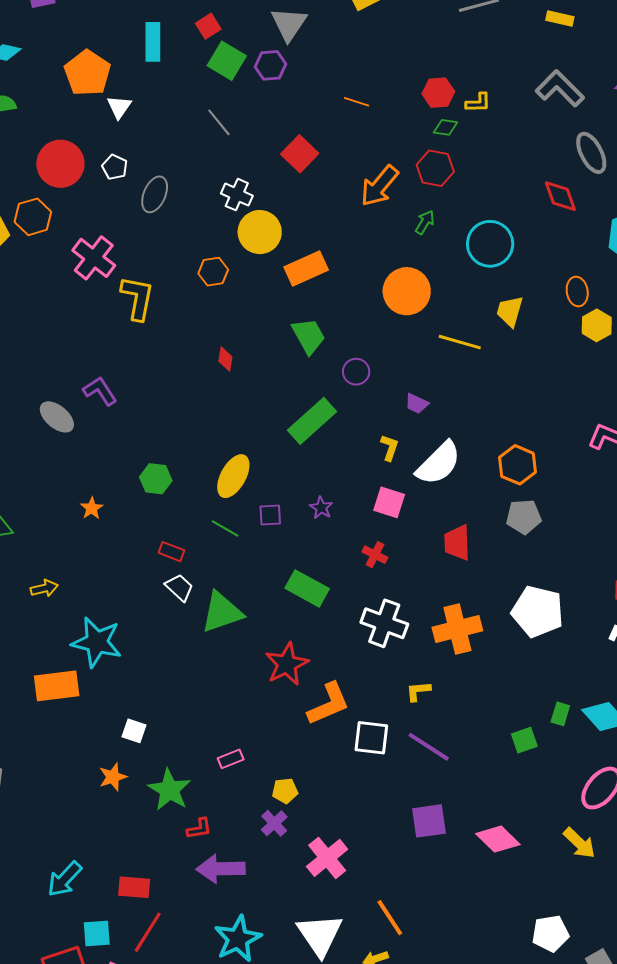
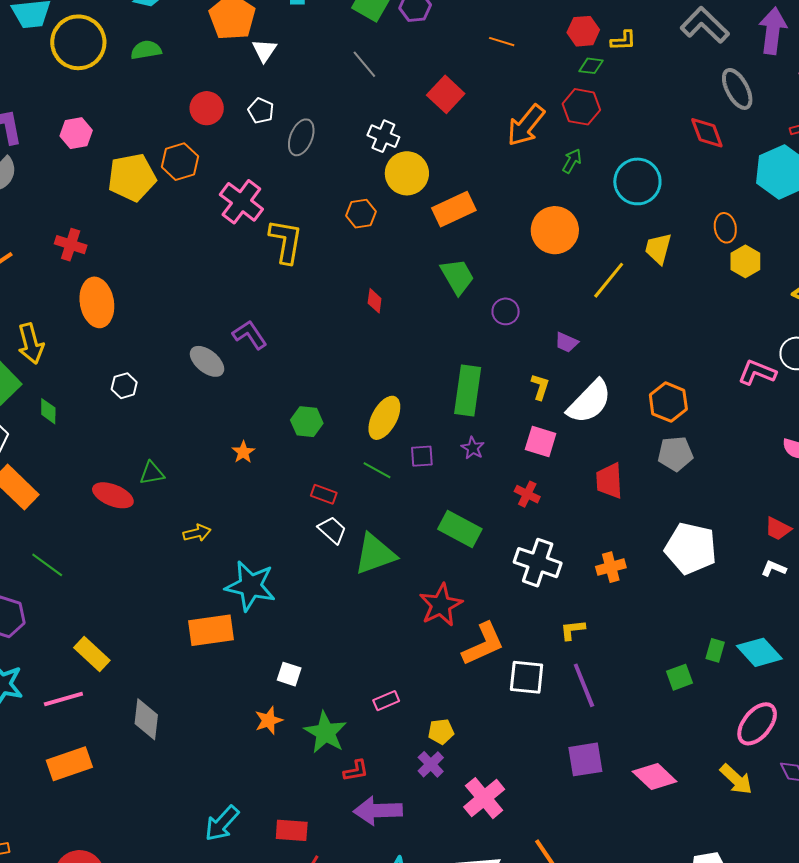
red circle: (60, 164) -> (207, 108), size x0.7
yellow line: (460, 342) -> (609, 280), turned -66
green rectangle: (312, 421) -> (468, 390), moved, turned -39
orange cross: (457, 629) -> (611, 567), size x0.6
purple line: (429, 747) -> (584, 685), turned 36

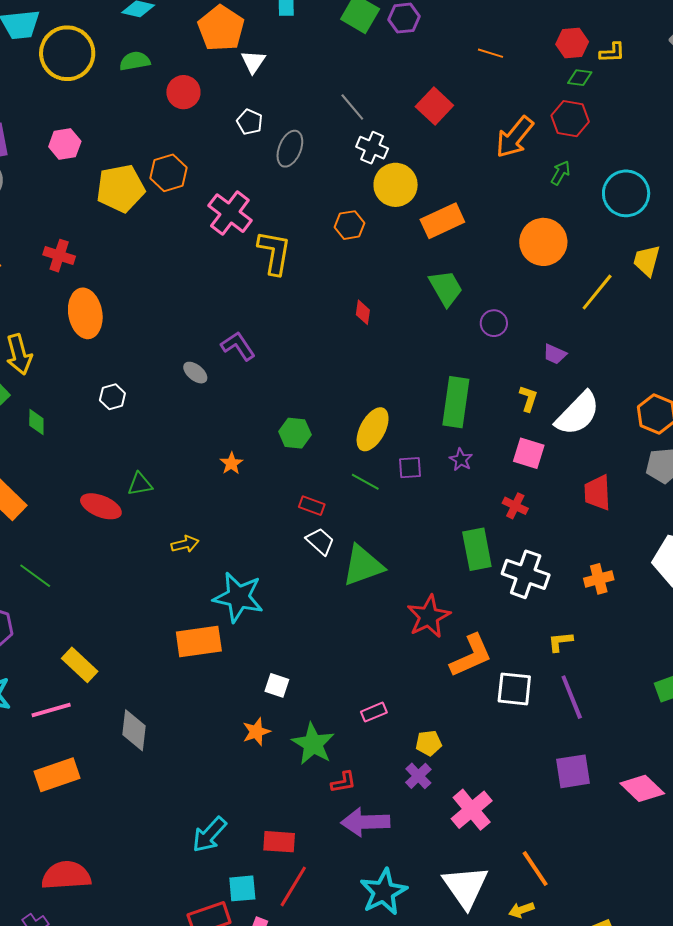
gray line: (364, 64) -> (352, 107), moved
red circle: (207, 108) -> (183, 92), moved
gray ellipse: (207, 361) -> (195, 373), size x0.7
green rectangle: (460, 529) -> (477, 549), moved, turned 51

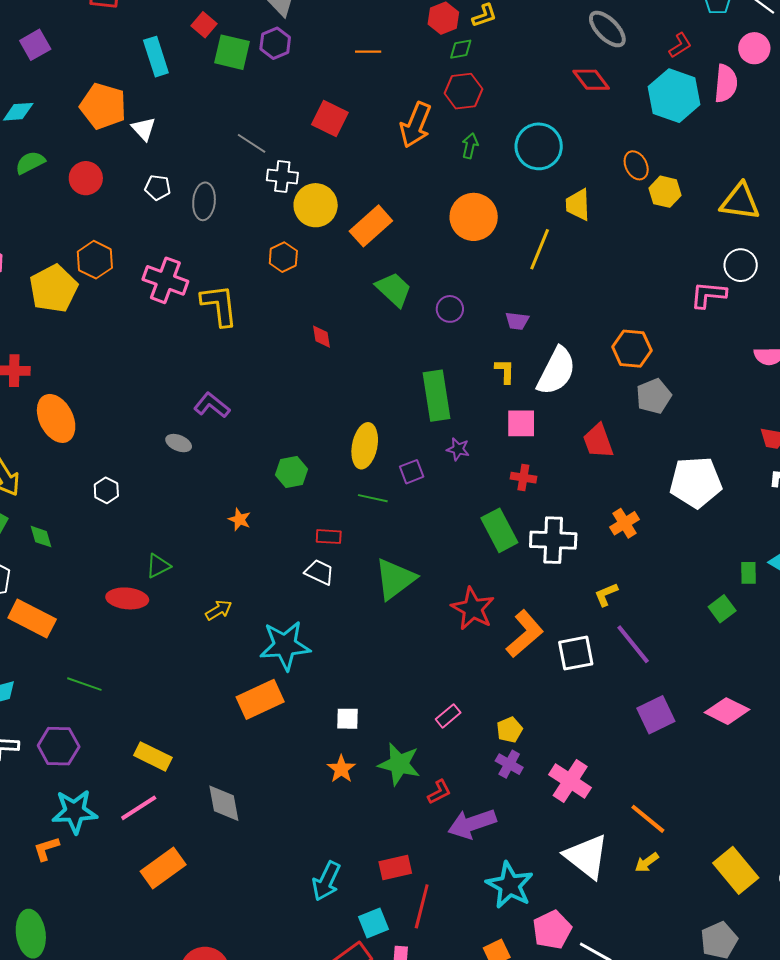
white trapezoid: (320, 541) -> (319, 572), moved

